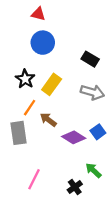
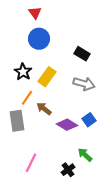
red triangle: (38, 14) -> (35, 13), turned 40

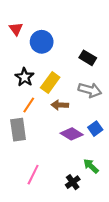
red triangle: (35, 13) -> (16, 29), moved
brown arrow: (44, 109) -> (60, 105), moved, turned -35

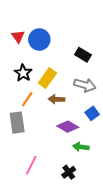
red triangle: (16, 29) -> (18, 36), moved
blue square: (95, 129) -> (92, 113), moved
green arrow: (91, 166) -> (81, 147), moved, turned -35

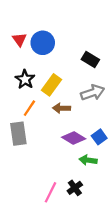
gray arrow: (85, 85) -> (93, 93), turned -35
blue square: (92, 113) -> (99, 137), moved
pink line: (31, 165) -> (50, 192), moved

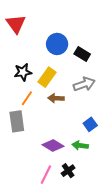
red triangle: (19, 39) -> (16, 24), moved, size x1.5
blue circle: (43, 43) -> (57, 44), moved
black star: (25, 79) -> (23, 72), turned 30
purple diamond: (74, 138) -> (53, 145), moved

